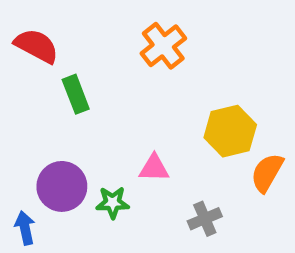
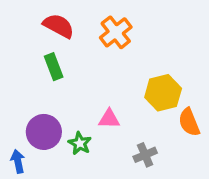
red semicircle: (37, 46) -> (59, 26), moved
orange semicircle: (267, 173) -> (189, 122), turned -52
green star: (113, 203) -> (80, 143), turned 30

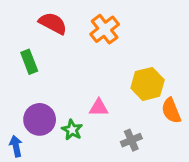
green rectangle: (54, 67) -> (29, 62), moved

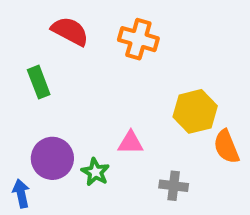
orange cross: (105, 29) -> (138, 39), turned -36
gray cross: (131, 140) -> (174, 186), turned 30

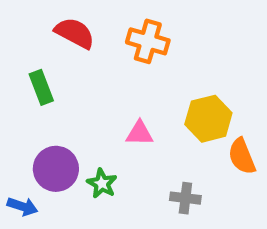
pink triangle: (131, 143) -> (139, 133), moved
blue arrow: (21, 194) -> (22, 206), turned 120

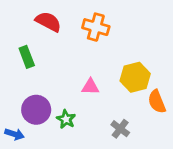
gray cross: (185, 198) -> (120, 129), turned 30

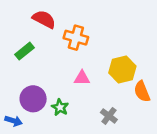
orange cross: (96, 27) -> (76, 38), moved
green rectangle: (27, 57) -> (24, 51), turned 72

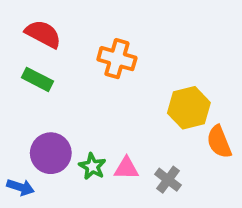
red semicircle: (44, 19) -> (43, 34), moved
green rectangle: (24, 51) -> (38, 79), turned 66
pink triangle: (82, 78) -> (126, 168), moved

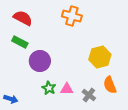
orange cross: (117, 59) -> (72, 16), moved
orange semicircle: (219, 142) -> (110, 85), moved
purple circle: (51, 153) -> (40, 61), moved

